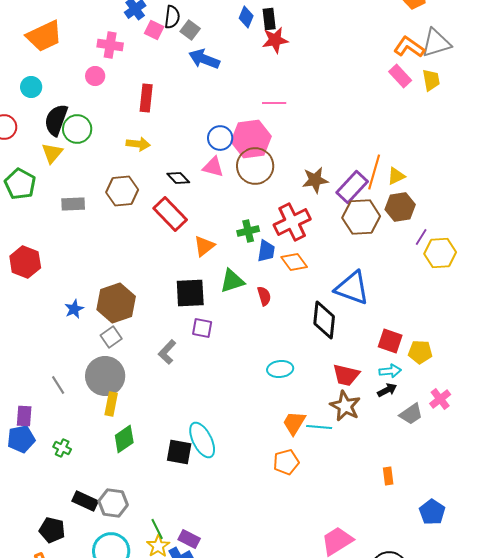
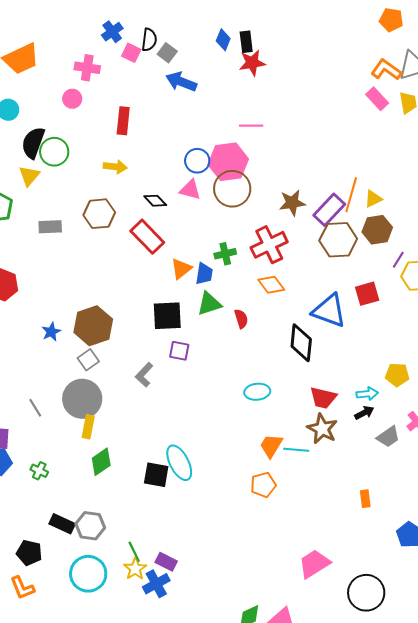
blue trapezoid: (266, 251) -> (204, 274), moved
red square: (390, 341) -> (367, 294), moved, turned -35

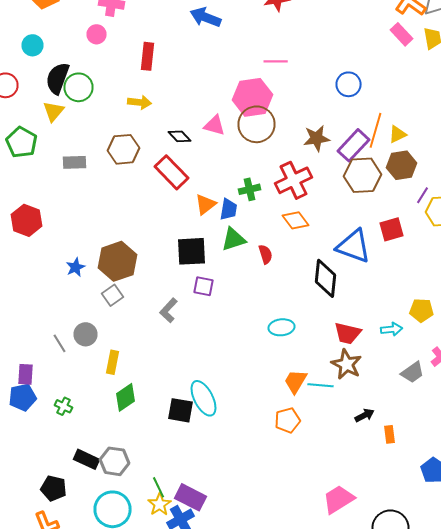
blue circle: (197, 161) -> (348, 84), moved
gray circle: (82, 399) -> (86, 334), moved, size x0.6
black arrow: (364, 413) -> (364, 415), moved
purple rectangle: (166, 562) -> (190, 497), size x1.4

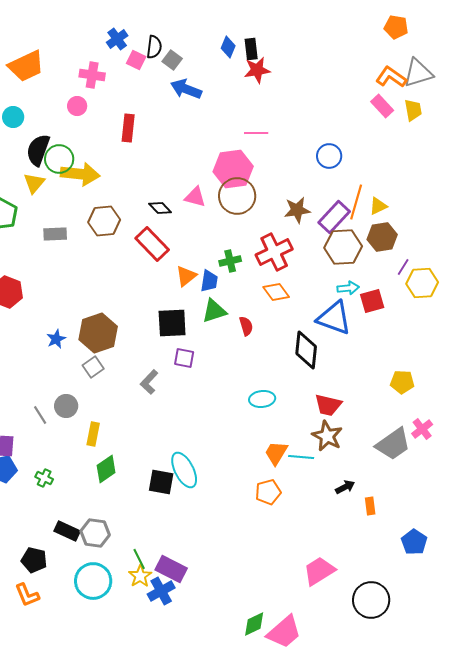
yellow arrow: (140, 102) -> (80, 174), moved, size x1.6
cyan arrow: (392, 329) -> (348, 288), moved
gray trapezoid: (412, 372) -> (393, 444), size x1.5

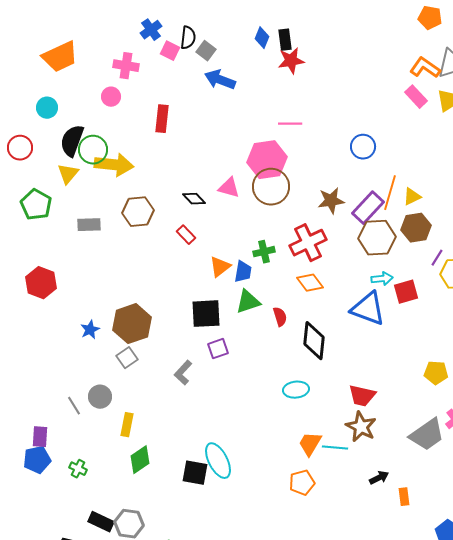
red rectangle: (152, 244) -> (186, 235), size x0.6
black diamond: (306, 350) -> (314, 341), moved
purple square: (184, 358) -> (218, 349), turned -30

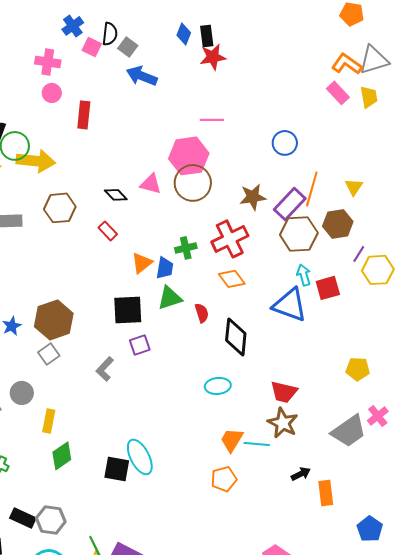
pink circle: (111, 97) -> (52, 93), moved
yellow triangle: (412, 197) -> (354, 187), moved, turned -30
cyan arrow: (382, 279) -> (304, 275), turned -100
orange rectangle: (404, 497) -> (326, 493), size x1.4

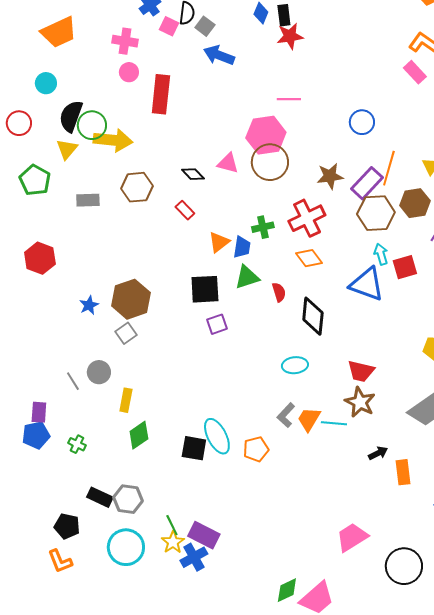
red rectangle: (84, 115) -> (161, 94), size x1.4
gray L-shape: (105, 369) -> (286, 415), moved
orange pentagon: (224, 479) -> (256, 449), moved

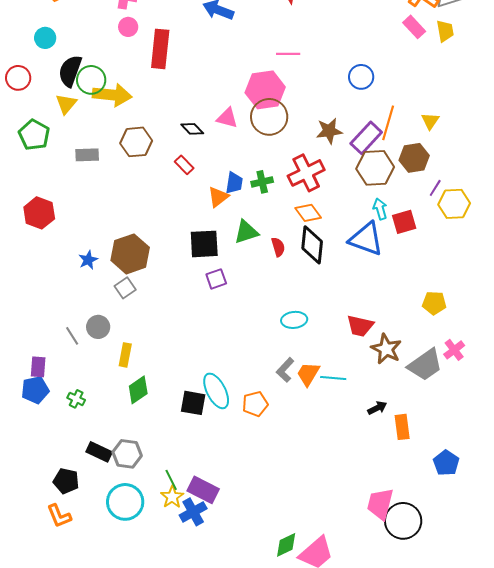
blue trapezoid: (242, 247) -> (234, 183), moved
black diamond: (313, 316) -> (312, 245), moved
brown star: (360, 402) -> (386, 349), moved
pink trapezoid: (352, 537) -> (380, 504), moved, turned -44

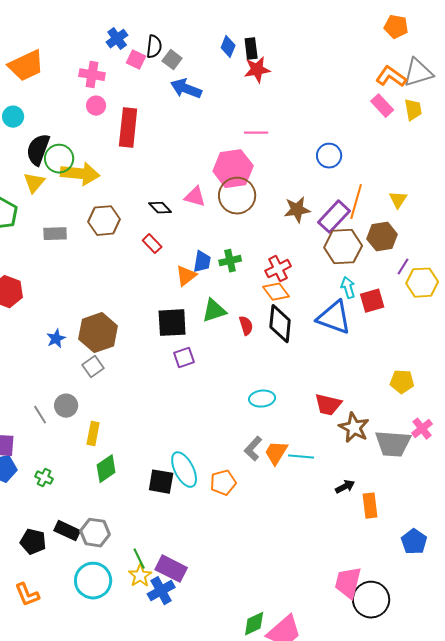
red cross: (306, 173) -> (278, 269), moved, size x0.7
gray trapezoid: (425, 365) -> (393, 444), turned 39
black pentagon: (66, 481) -> (33, 542), moved

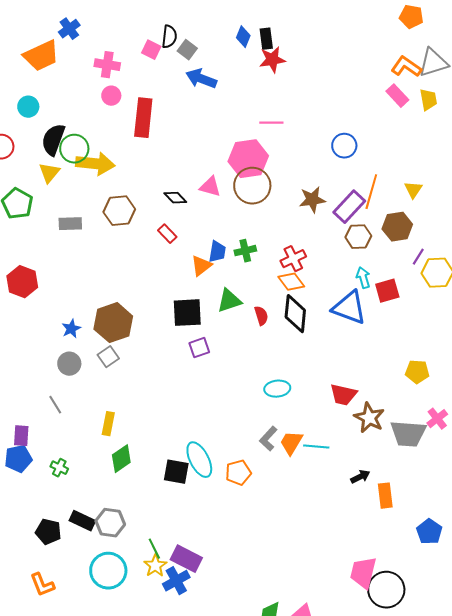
blue cross: (117, 39) -> (69, 29), moved
brown hexagon: (343, 247) -> (358, 237), size x0.7
gray circle: (66, 406) -> (69, 364), moved

